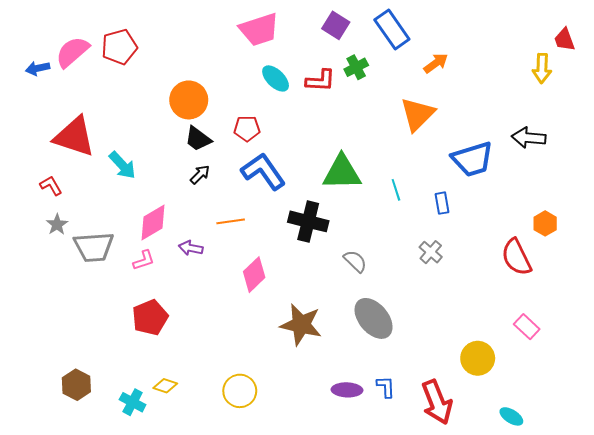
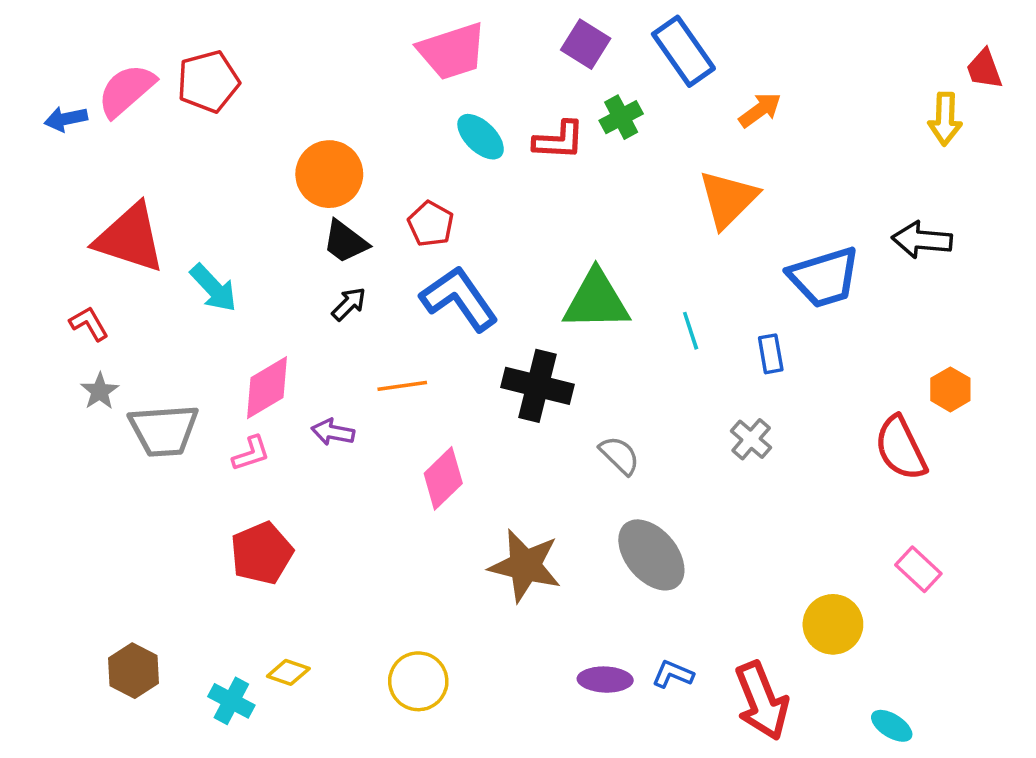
red pentagon: (247, 129) -> (431, 224), turned 30
blue L-shape: (386, 387) -> (673, 674), turned -65

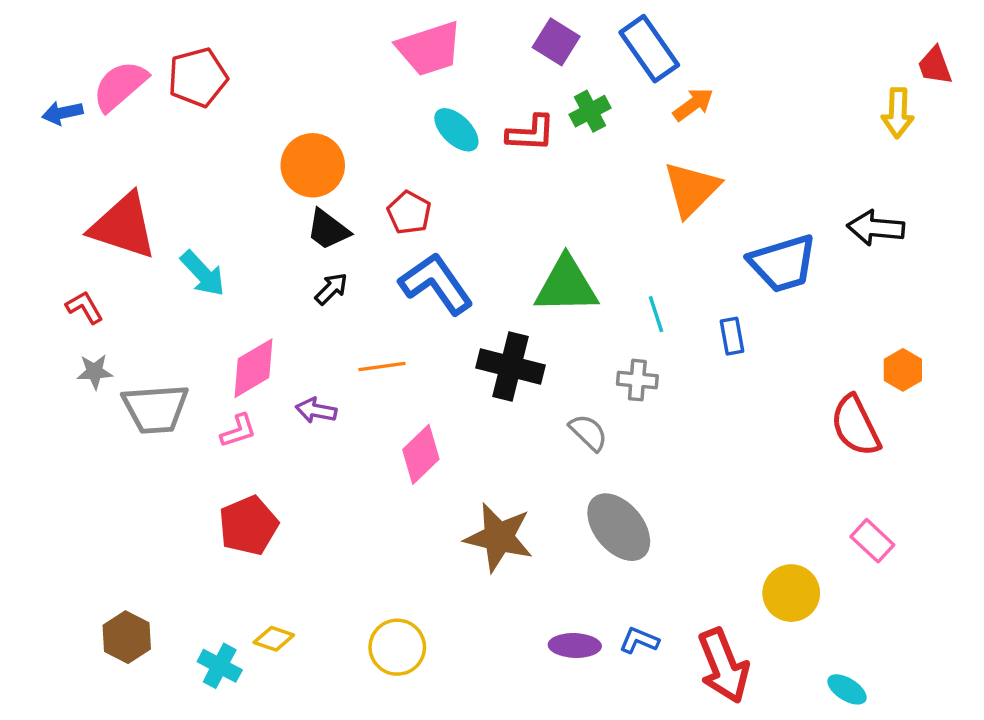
orange arrow: (760, 110) -> (693, 104), moved
gray star: (100, 391) -> (95, 372), turned 30
gray cross: (751, 439) -> (637, 380), moved, turned -36

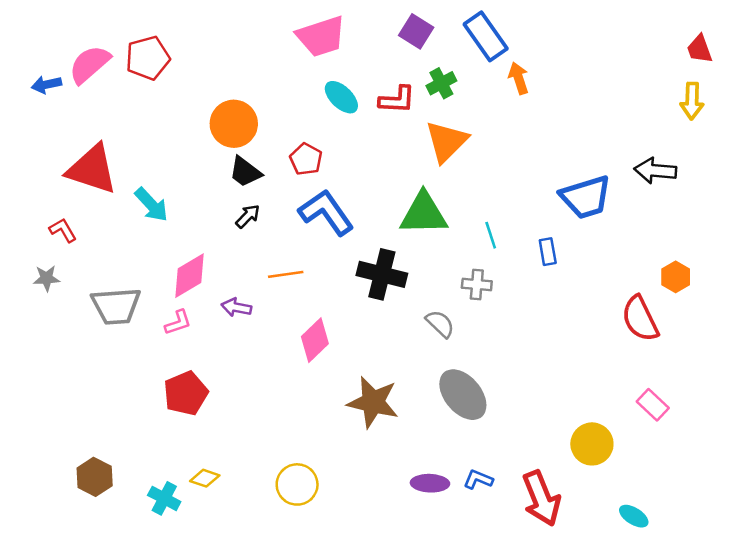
orange arrow: (693, 104) -> (519, 78), turned -72
yellow arrow: (898, 113) -> (692, 101), moved
orange triangle: (691, 189) -> (446, 141), moved
gray star: (95, 372) -> (46, 278), moved

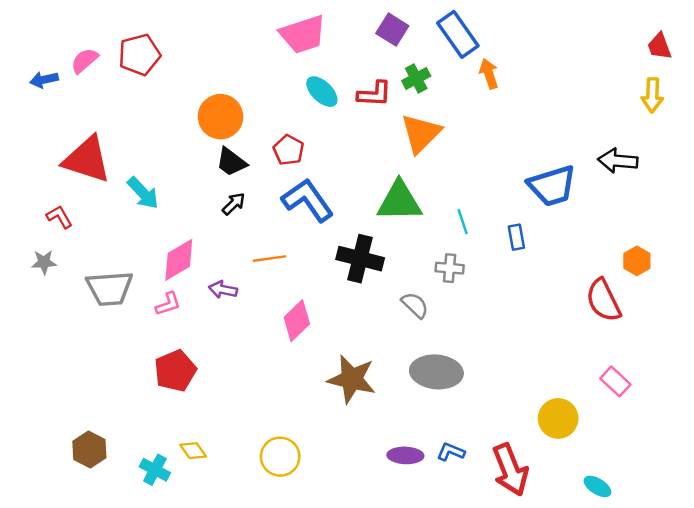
pink semicircle: (89, 64) -> (85, 61), size x0.7
gray ellipse: (463, 395) -> (436, 372), turned -45
yellow diamond: (205, 478) -> (193, 451), turned 36

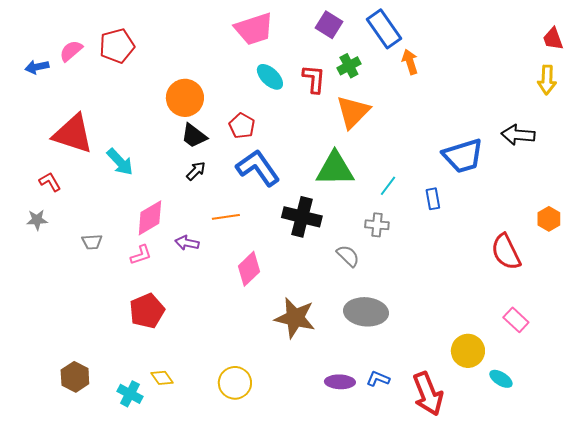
red L-shape: (374, 94) -> (314, 79), turned -88
cyan line: (463, 222) -> (388, 186), turned 55
orange hexagon: (637, 261) -> (549, 219), moved
gray trapezoid: (110, 288) -> (92, 242), size x0.5
cyan ellipse: (597, 486) -> (501, 379), moved

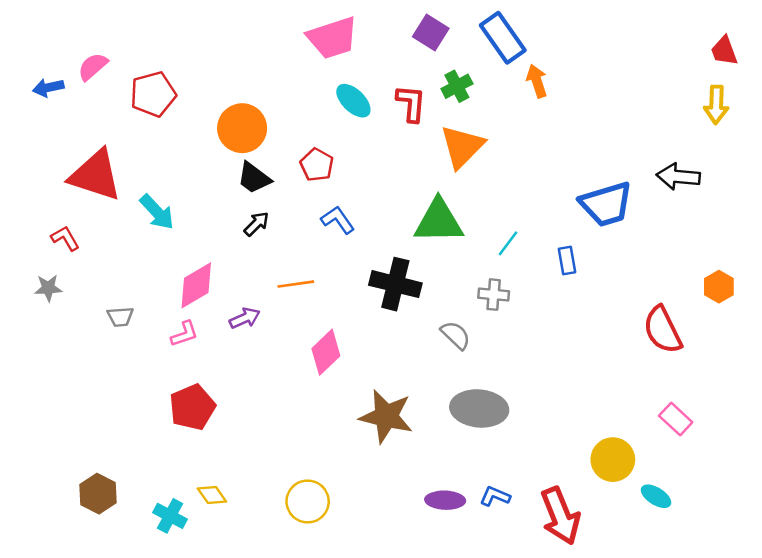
red pentagon: (117, 46) -> (153, 94), moved
blue L-shape: (258, 168) -> (338, 220), size x0.6
purple arrow: (187, 243) -> (245, 318), turned 145

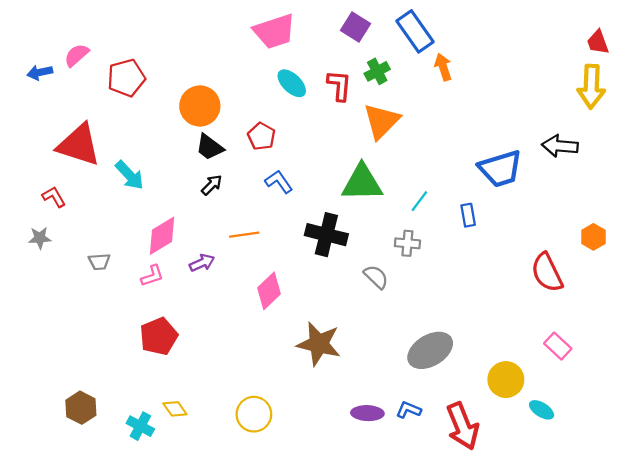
yellow arrow: (716, 105) -> (591, 87), size x1.4
gray ellipse: (479, 408) -> (430, 350), moved, turned -36

